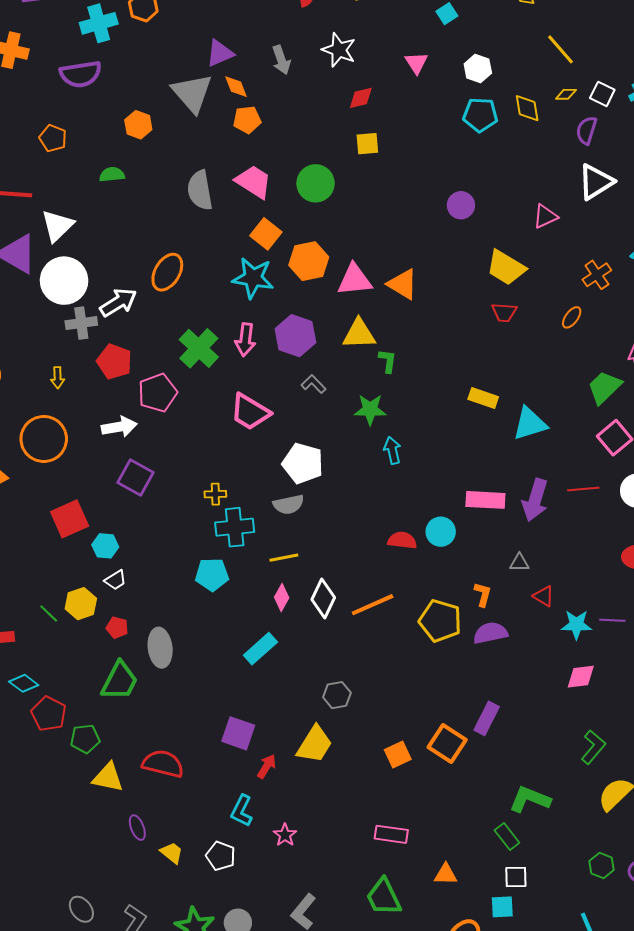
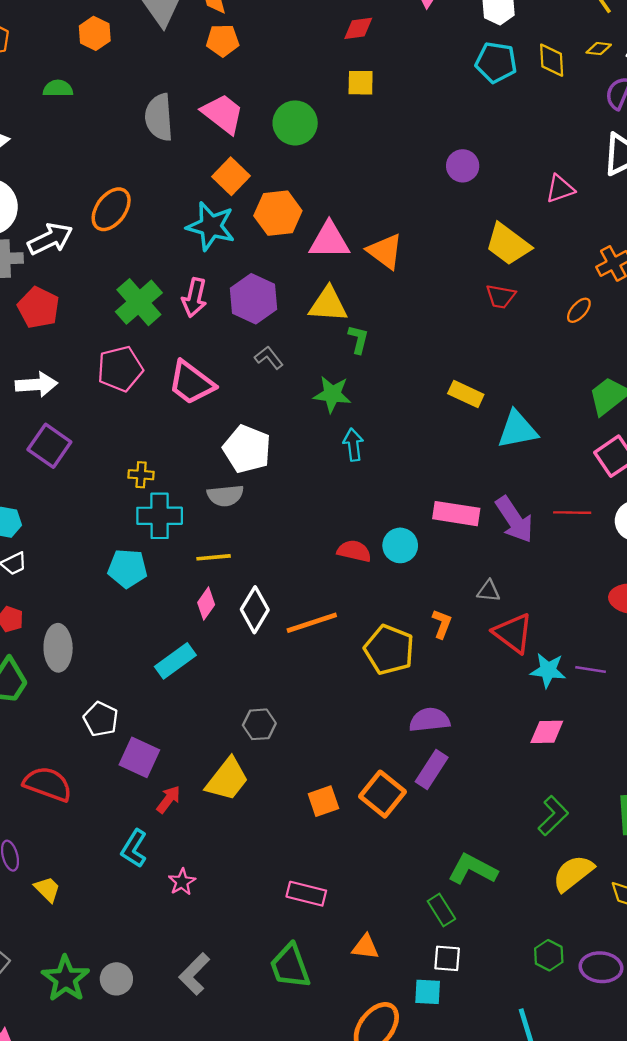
pink pentagon: (158, 393) -> (120, 369), moved
purple arrow: (535, 500) -> (514, 520), turned -57
red triangle: (544, 596) -> (513, 633), size x1.6
purple semicircle: (490, 633) -> (430, 720), moved
white pentagon: (221, 856) -> (101, 719), moved

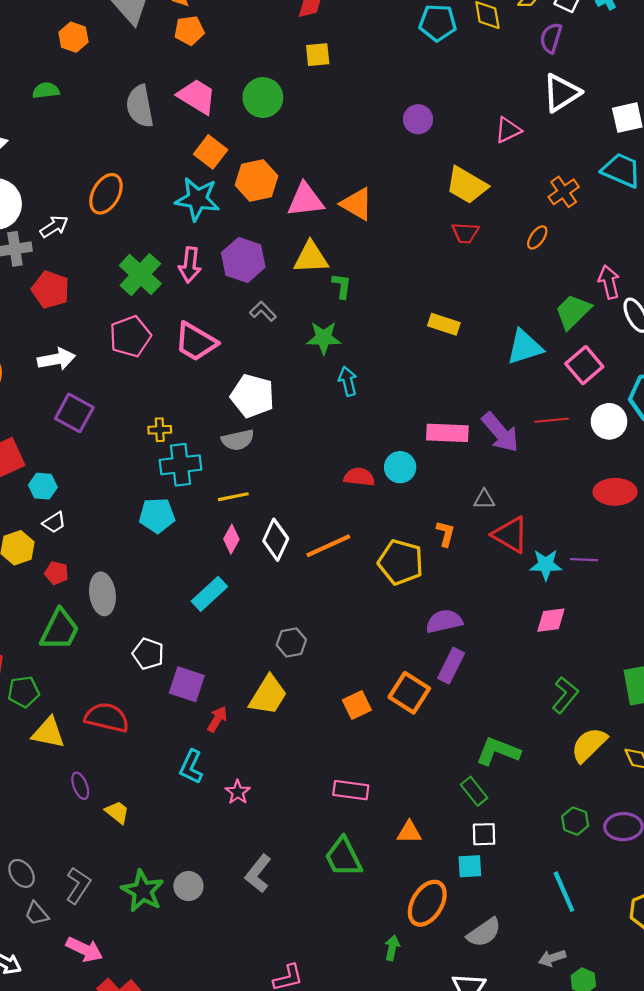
white arrow: (50, 239) -> (54, 227), size x0.7
cyan triangle: (517, 430) -> (525, 347), moved

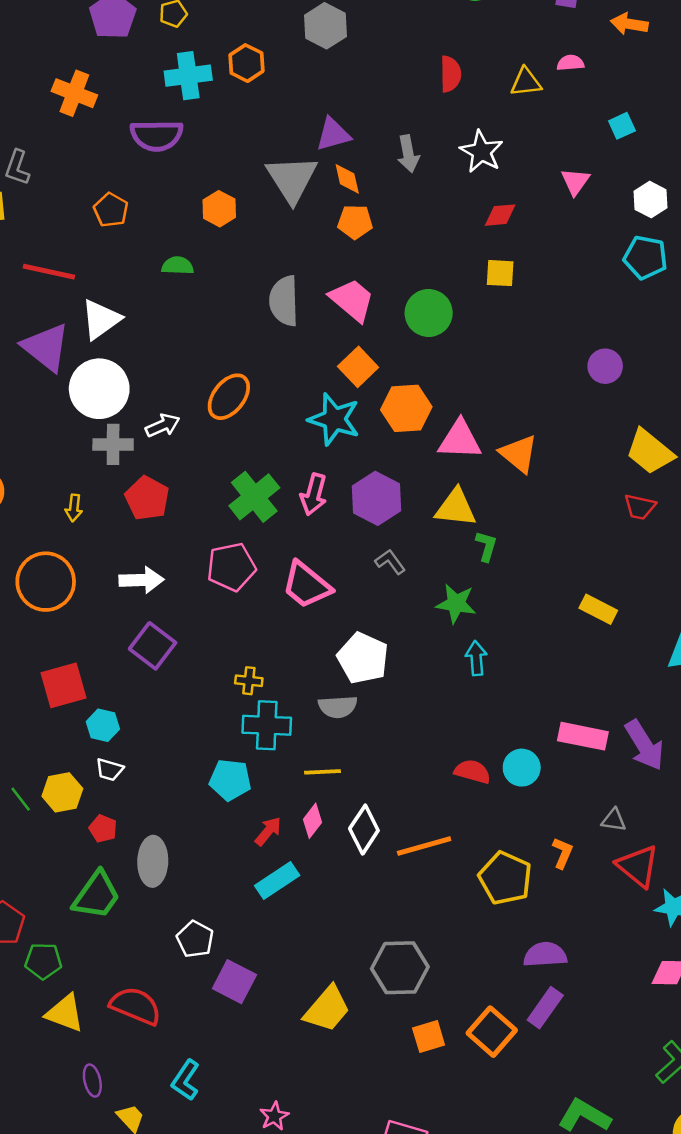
white trapezoid: (54, 522) -> (109, 770), turned 40
gray hexagon: (291, 642) -> (400, 968), moved, size x1.6
red arrow: (217, 719) -> (268, 831), moved
cyan L-shape: (191, 767) -> (186, 1080), moved

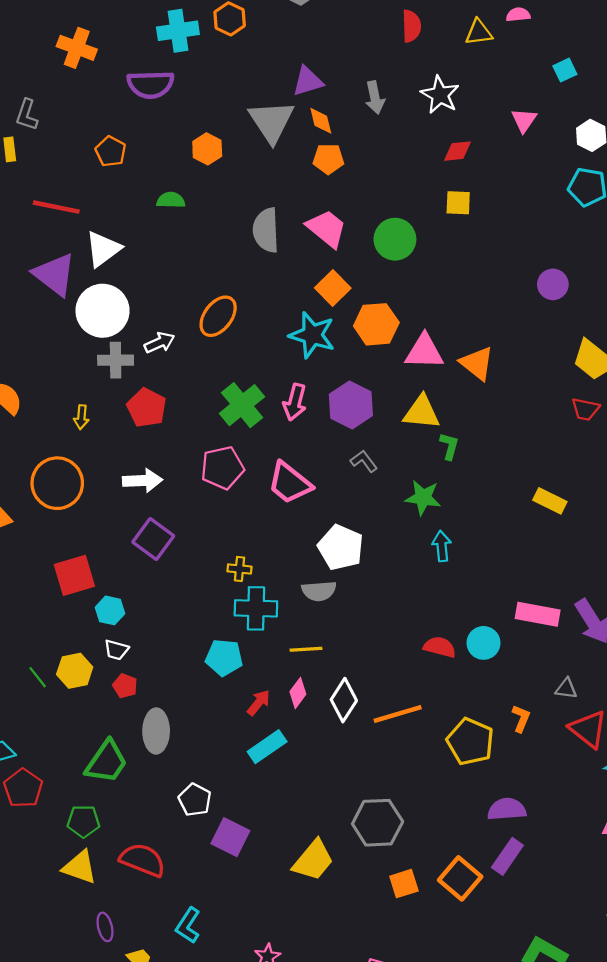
red pentagon: (103, 829) -> (125, 686), moved
green pentagon: (43, 961) -> (83, 821), moved

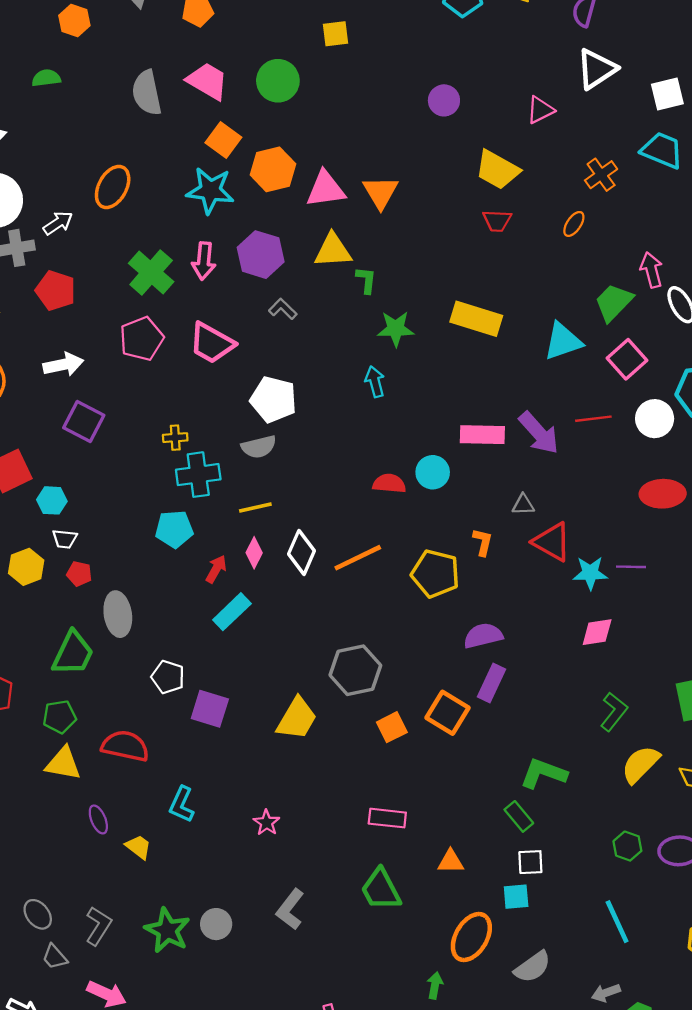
orange triangle: (477, 363) -> (381, 192), turned 30
green star: (423, 498) -> (396, 329), moved
yellow rectangle: (550, 501) -> (476, 319), size x1.5

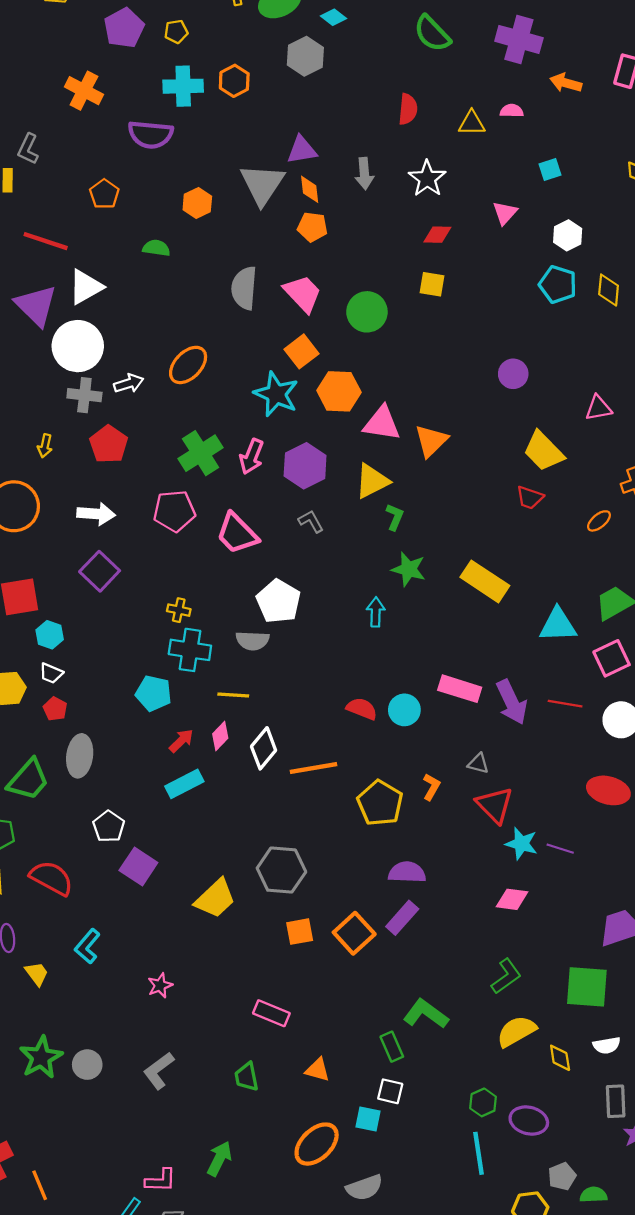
yellow triangle: (333, 250) -> (372, 481), turned -39
green trapezoid: (381, 890) -> (247, 1077), size x0.7
cyan line: (617, 922) -> (478, 1153), moved
green arrow: (435, 985) -> (219, 1159), moved, size x1.4

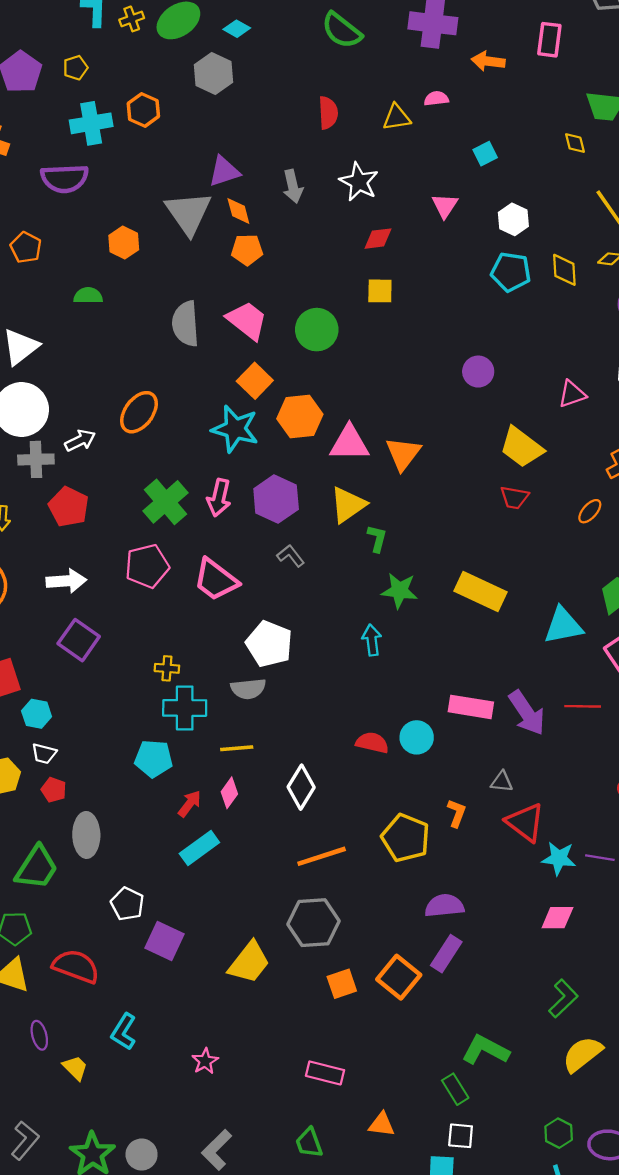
white diamond: (264, 748) -> (301, 787), moved
orange line: (313, 768) -> (322, 856), moved

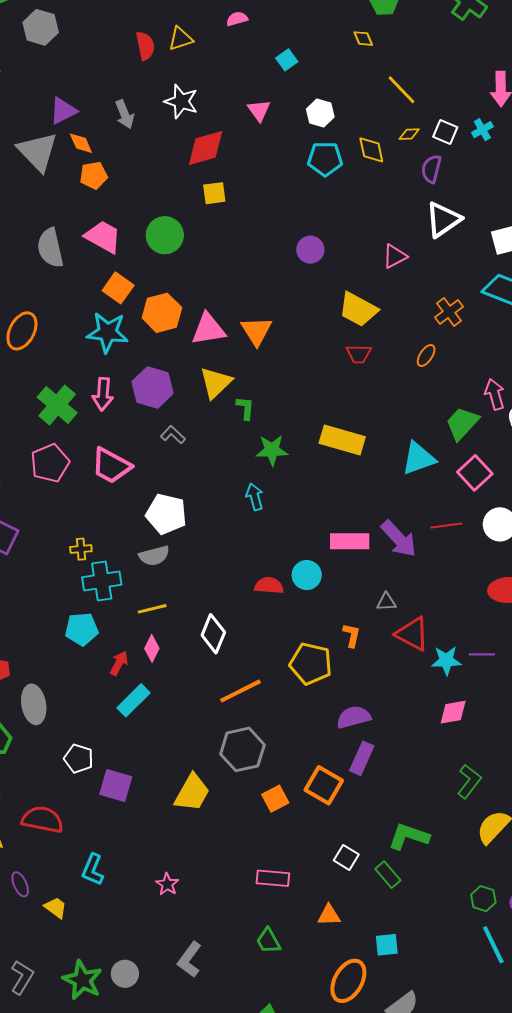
yellow triangle: (397, 117) -> (181, 39), moved
red diamond: (378, 239) -> (206, 148), size x1.6
white square: (461, 1136) -> (346, 857), moved, turned 35

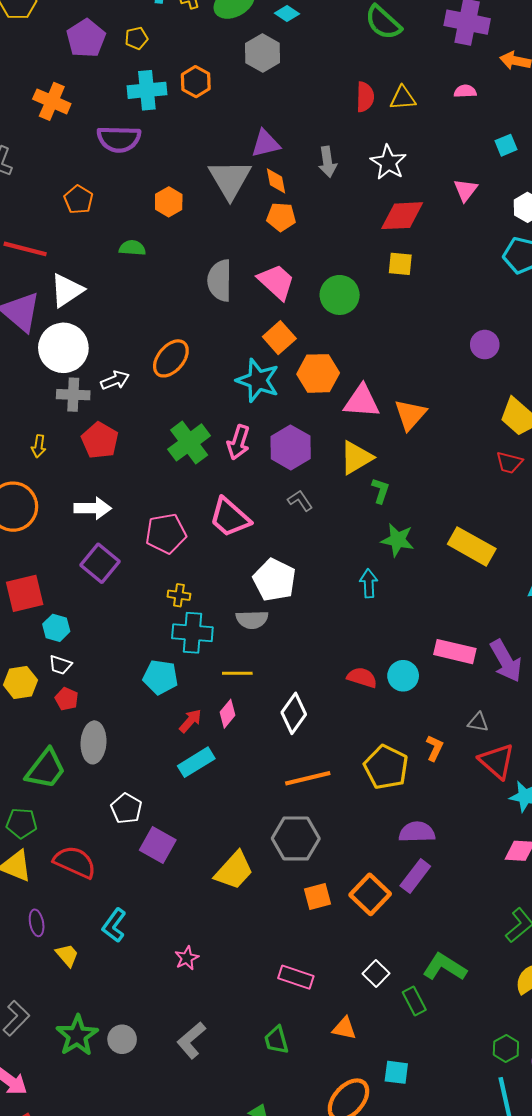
pink pentagon: (50, 463) -> (166, 534), moved

